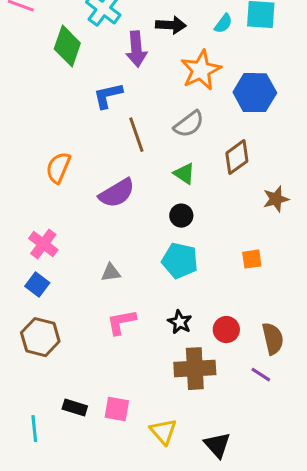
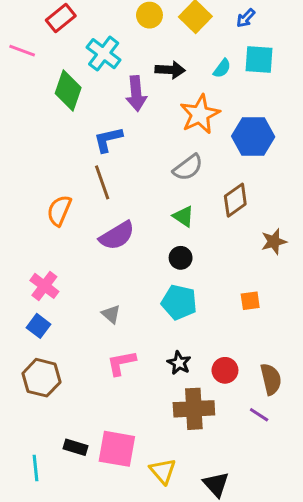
brown line: (136, 135) -> (102, 182), moved
gray triangle: (111, 273) -> (111, 314), turned 48
pink square: (117, 409) -> (117, 449), size x1.5

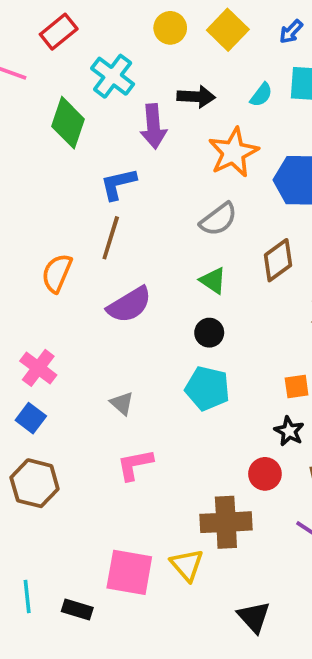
brown line: (102, 182) -> (111, 238), turned 36
black star: (179, 363) -> (289, 431), moved
black rectangle: (75, 447) -> (77, 610), moved
yellow triangle: (163, 471) -> (187, 565), moved

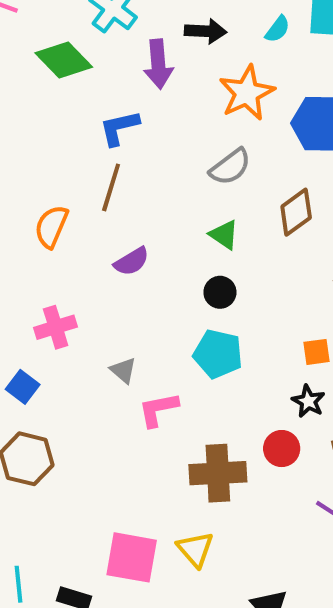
green diamond: (68, 123) -> (64, 60), turned -63
purple semicircle: (129, 305) -> (132, 261), size x0.7
pink cross: (38, 368) -> (56, 327), moved, turned 36
pink L-shape: (135, 465) -> (158, 409), moved
brown cross: (226, 522) -> (218, 473), moved

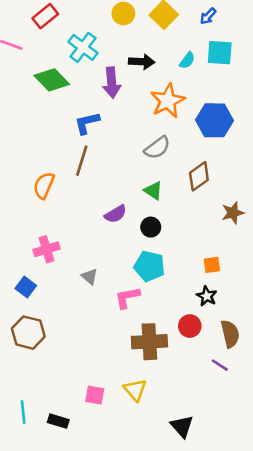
purple semicircle: (132, 261) -> (116, 214), moved
pink L-shape: (158, 409) -> (127, 297), moved
pink square: (132, 557) -> (95, 395), size x0.6

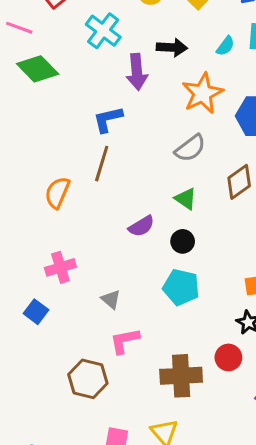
green diamond: (52, 80) -> (38, 69), moved
pink L-shape: (127, 297) -> (125, 341), moved
brown hexagon: (28, 333) -> (88, 379), moved

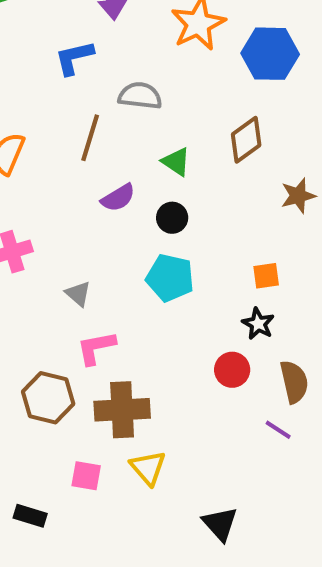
gray semicircle: (190, 148) -> (140, 96), moved, turned -136
brown line: (102, 164) -> (90, 138), moved
brown cross: (181, 376) -> (122, 410), moved

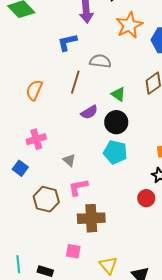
black circle: (172, 218) -> (116, 122), size x1.5
brown hexagon: (48, 398) -> (46, 199), moved
yellow triangle: (148, 468) -> (108, 265), moved

